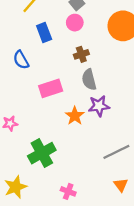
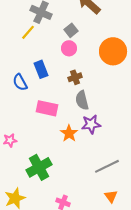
blue rectangle: (44, 32) -> (41, 69), moved
pink rectangle: (51, 88) -> (47, 108), turned 30

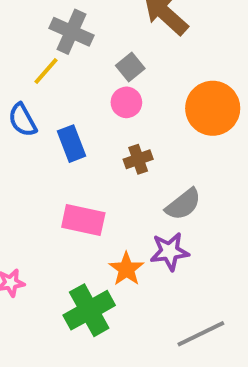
blue semicircle: (20, 82) -> (22, 120), moved
gray semicircle: (82, 100) -> (183, 204), moved, turned -114
green cross: (39, 167) -> (89, 310), moved

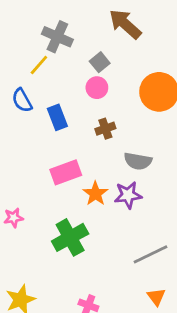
gray semicircle: (183, 204) -> (138, 161), turned 48
pink rectangle: (83, 220) -> (66, 172), turned -32
orange star: (126, 269) -> (95, 194), moved

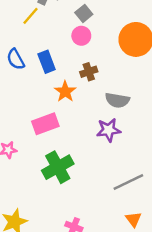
blue semicircle: (22, 100) -> (16, 59), moved
pink rectangle: (66, 172) -> (45, 124), moved
orange star: (95, 194) -> (65, 92), moved

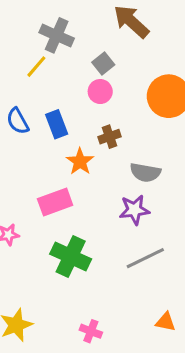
green cross: (58, 167) -> (71, 257), turned -36
gray line: (128, 182) -> (145, 258), moved
orange triangle: (133, 219) -> (166, 322), turned -42

